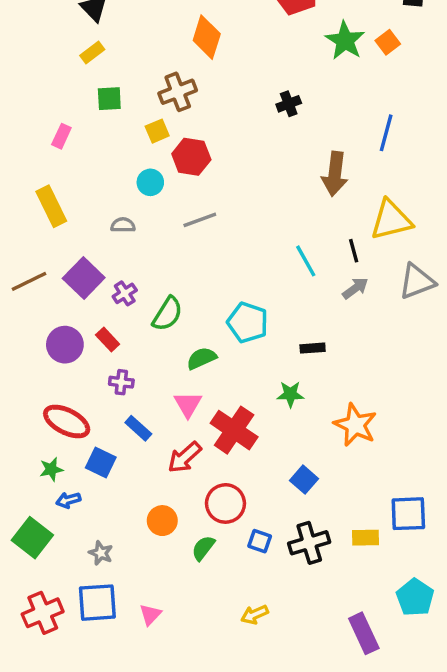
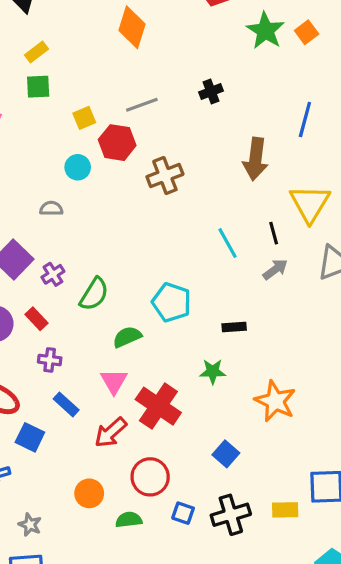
yellow rectangle: (92, 53) -> (36, 52), moved
brown cross: (178, 92) -> (165, 176), moved
gray line: (200, 220) -> (142, 105), moved
yellow triangle: (391, 220) -> (310, 204), turned -45
green semicircle: (203, 548) -> (129, 520), turned 45

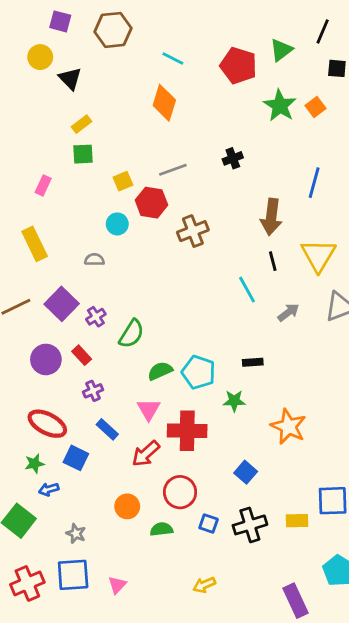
black line: (274, 233) -> (273, 261), moved
cyan pentagon: (172, 302) -> (199, 372), moved
purple cross: (50, 360) -> (93, 391), turned -30
red cross: (158, 406) -> (187, 431), turned -33

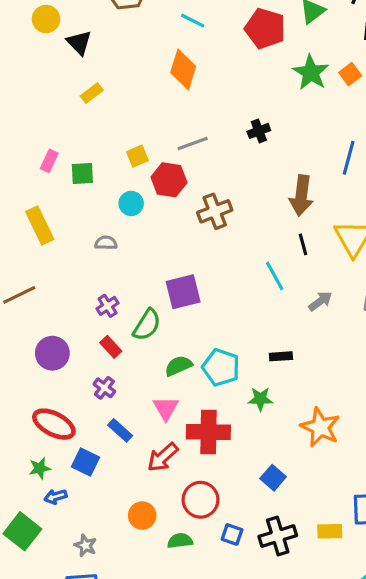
green square: (83, 154) -> (82, 173), moved
purple square: (62, 304) -> (183, 292), moved, turned 32
red rectangle: (82, 355) -> (111, 347), moved
purple cross: (93, 391) -> (104, 388), turned -30

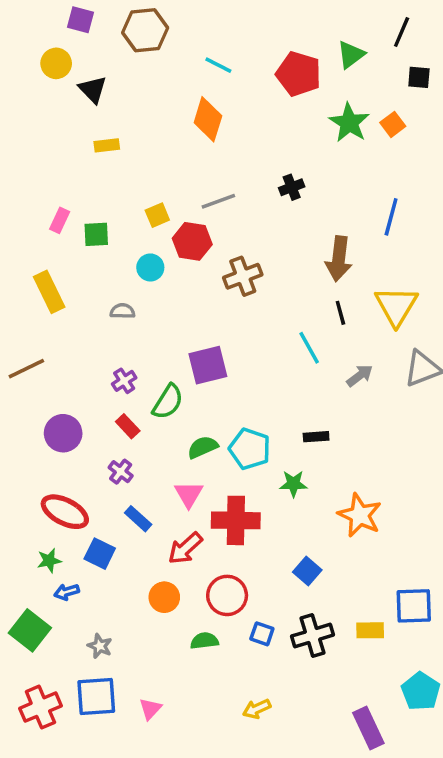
yellow rectangle: (92, 93) -> (107, 145), turned 30
orange circle: (142, 516) -> (164, 597), moved

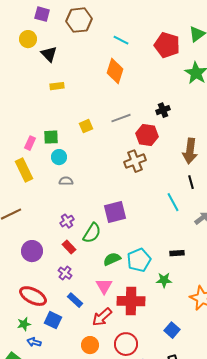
pink rectangle: (60, 220) -> (30, 143), moved
red hexagon: (192, 241) -> (147, 135), moved
cyan circle: (150, 267) -> (59, 157), moved
cyan pentagon: (250, 449) -> (139, 260), turned 30
blue arrow: (67, 592) -> (34, 342), turned 32

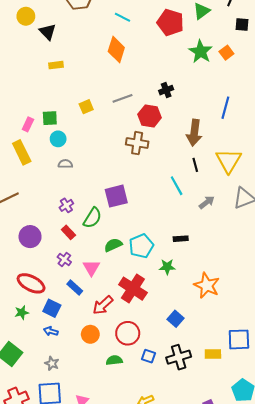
brown cross: (135, 161) -> (137, 143), turned 30
pink triangle: (104, 286) -> (91, 268), moved
red cross: (131, 301) -> (133, 289), turned 32
blue arrow: (34, 342) -> (51, 331), moved

